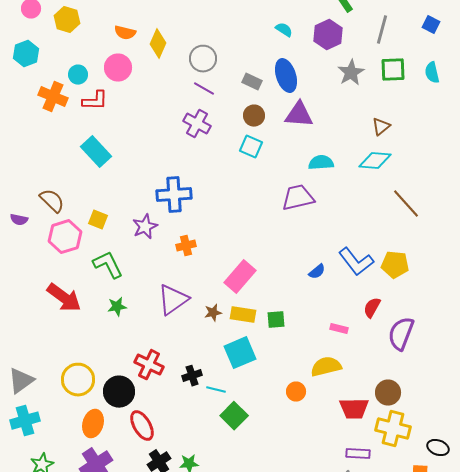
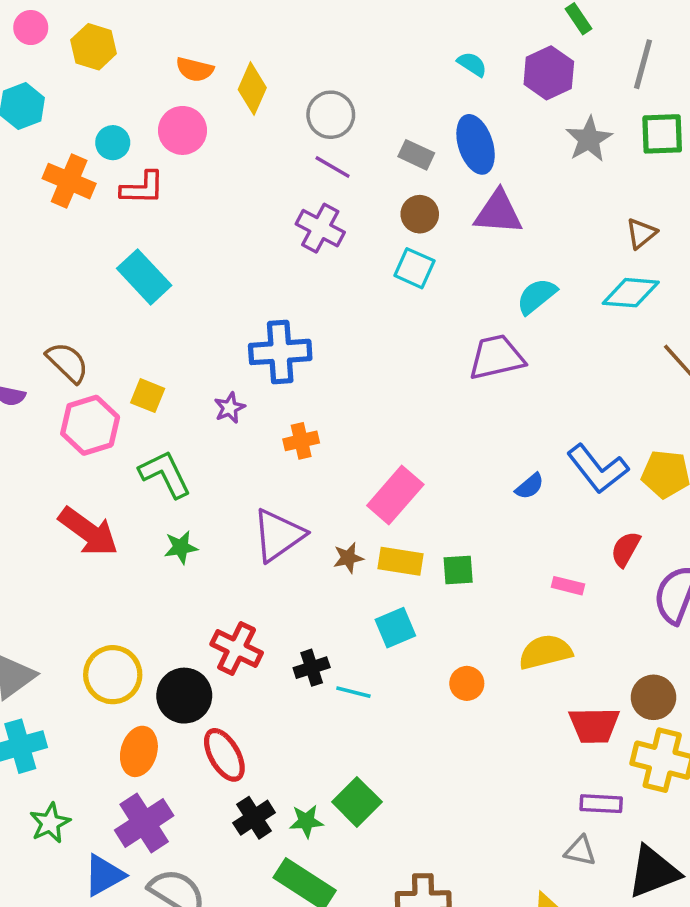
cyan semicircle: (321, 163) -> (537, 296), turned -35
purple star: (145, 227) -> (230, 408), size x0.7
cyan square: (240, 353) -> (395, 628), size x0.7
orange circle: (296, 392) -> (467, 683), moved
green square: (234, 416) -> (357, 802), moved

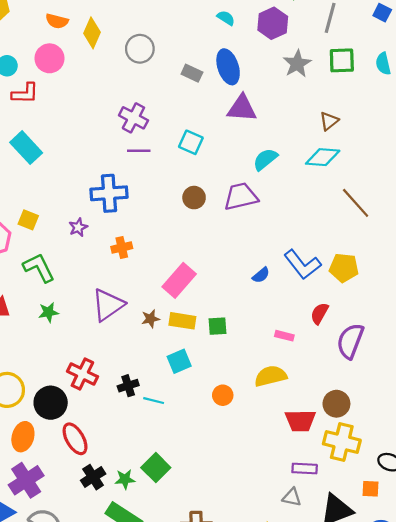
purple line: (333, 167) -> (139, 151), moved, turned -30
brown circle: (420, 214) -> (194, 198), moved

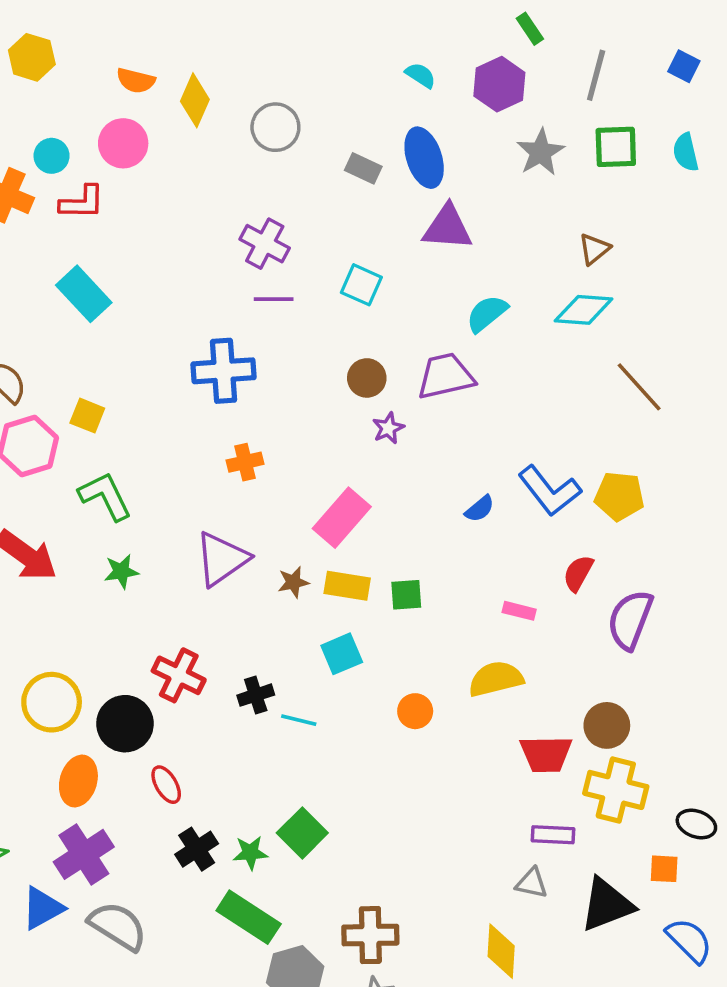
purple star: (78, 227) -> (388, 428), moved
red ellipse: (75, 439) -> (166, 785), size x0.7

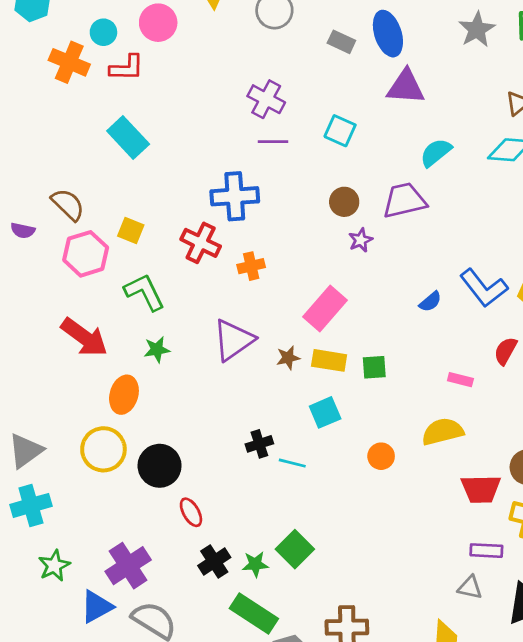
red cross: (179, 675) -> (201, 243), moved
orange ellipse: (78, 781) -> (124, 395), moved

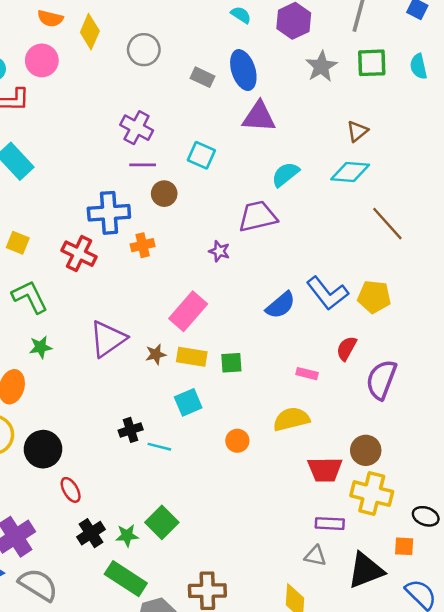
brown circle: (344, 202) -> (164, 194), moved
purple star: (361, 240) -> (219, 251), turned -30
orange cross: (251, 266) -> (143, 245), moved
blue semicircle: (430, 302) -> (281, 305), size x1.5

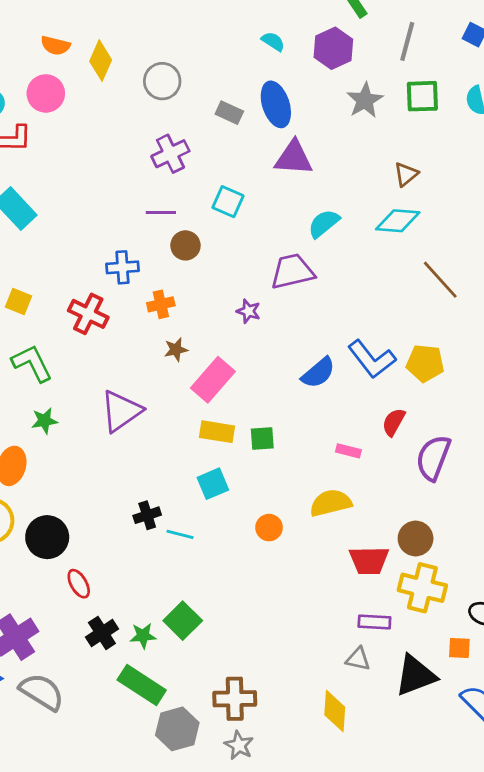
purple cross: (137, 128) -> (170, 154), moved, turned 36
blue cross: (109, 213) -> (122, 267), size x0.7
brown star: (156, 354) -> (176, 350), moved

